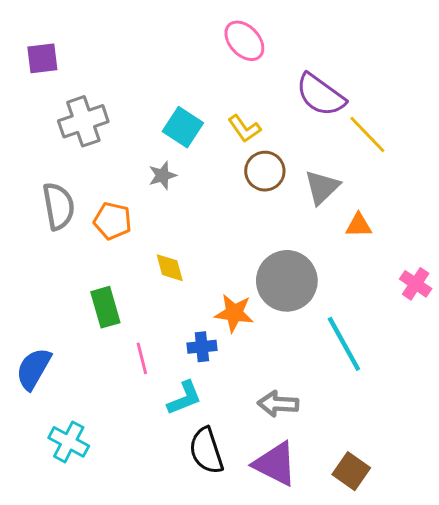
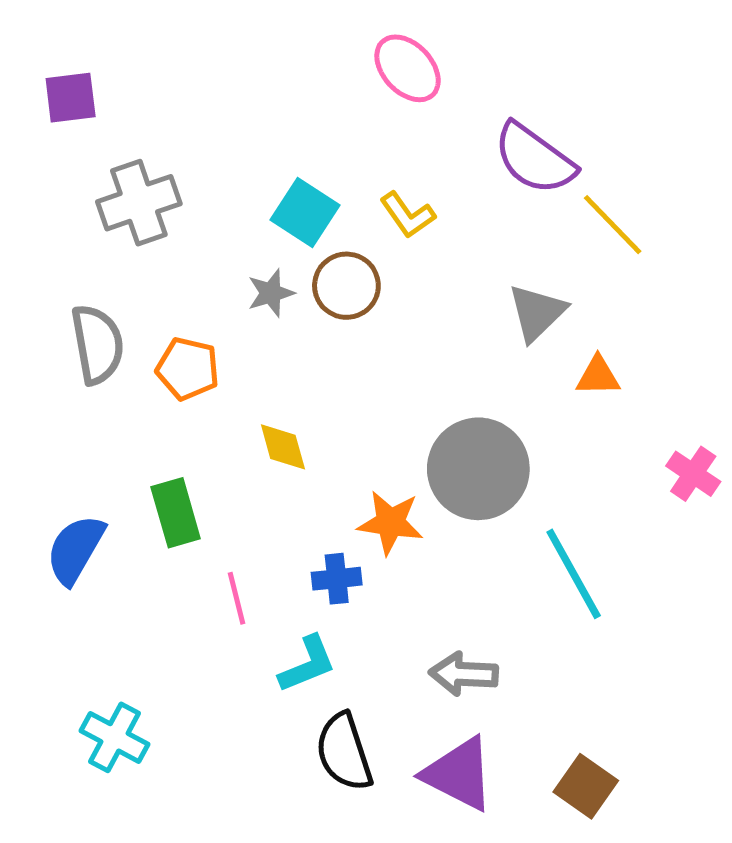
brown circle: (265, 171) -> (346, 286), moved
blue semicircle: (34, 369) -> (75, 549), moved

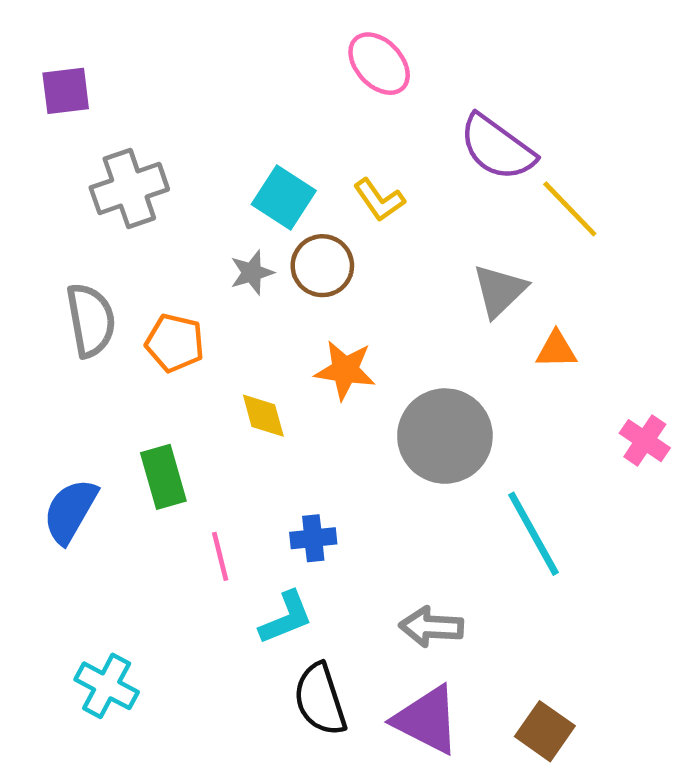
orange star: (390, 523) -> (345, 370), moved

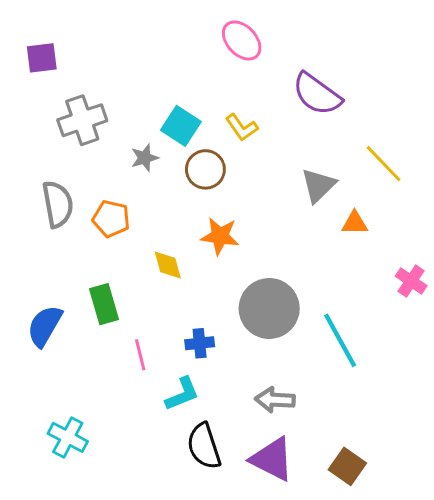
yellow line: (570, 209) -> (384, 164), moved
gray star: (252, 273) -> (145, 158), moved
gray circle: (445, 436) -> (269, 308), moved

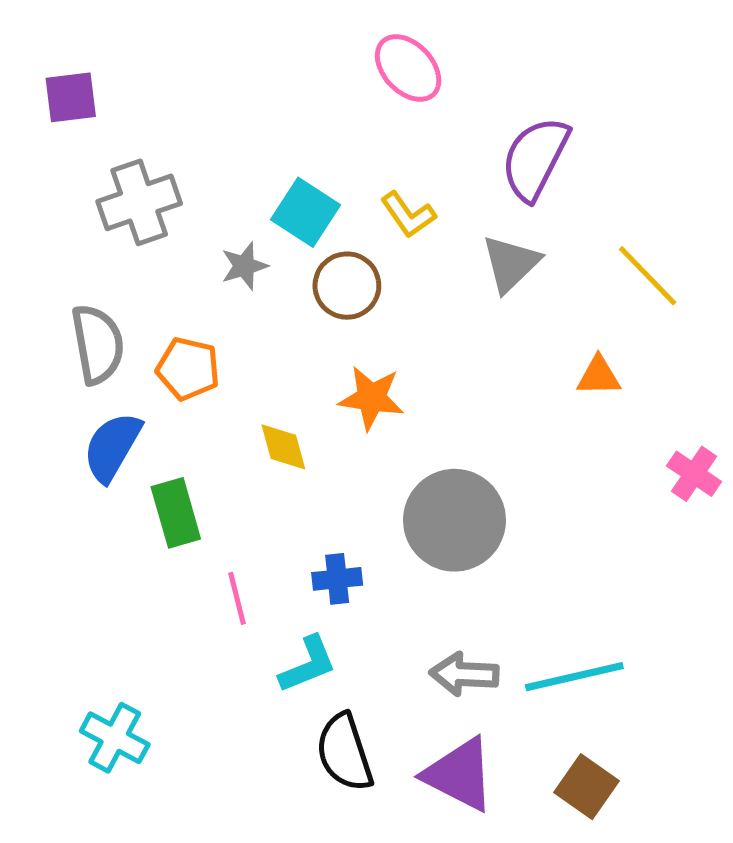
purple semicircle: (317, 94) -> (535, 158), turned 81
gray triangle: (318, 185) -> (511, 264), moved
blue semicircle: (45, 326) -> (112, 447), moved
cyan line: (340, 340) -> (574, 677), moved, turned -74

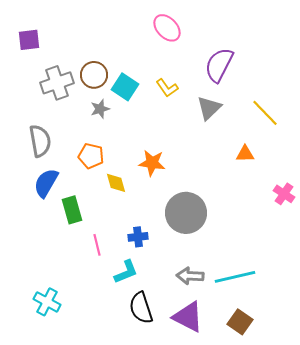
brown circle: (347, 286) -> (94, 75), moved
orange pentagon: (188, 369) -> (91, 156), moved

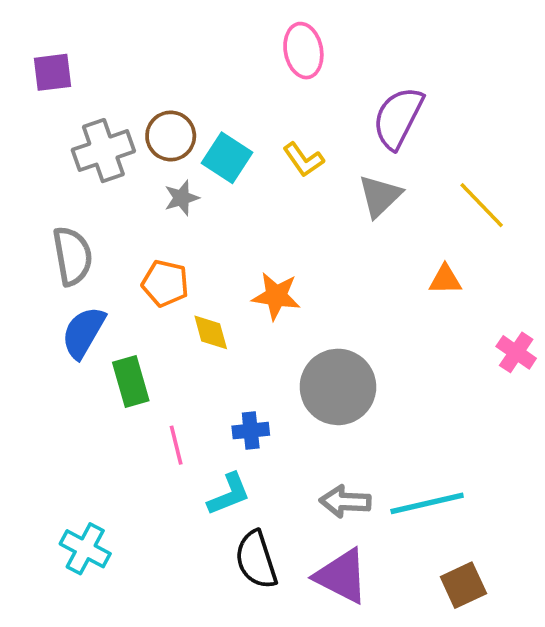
pink ellipse: (167, 28) -> (303, 51), turned 32
brown square: (240, 322) -> (463, 585), moved, turned 30

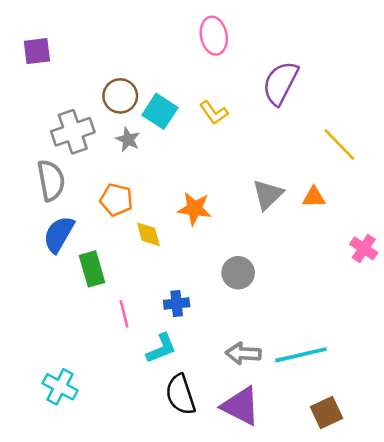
gray cross: (103, 151) -> (73, 132), moved
gray triangle: (380, 196) -> (268, 195), moved
gray star: (182, 198) -> (128, 139), turned -30
gray circle: (338, 387) -> (238, 273), size x0.6

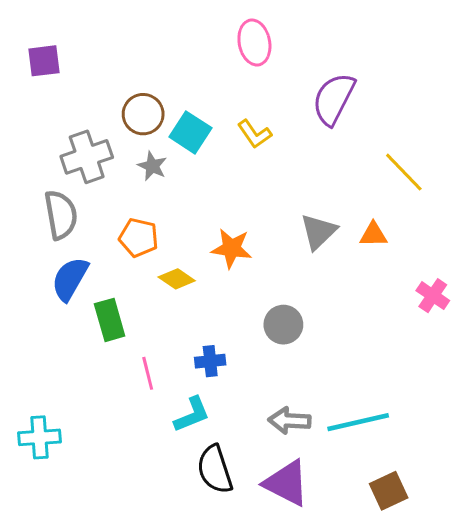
yellow diamond: (148, 234) -> (177, 279), turned -40
cyan cross: (60, 387) -> (39, 437), moved, turned -32

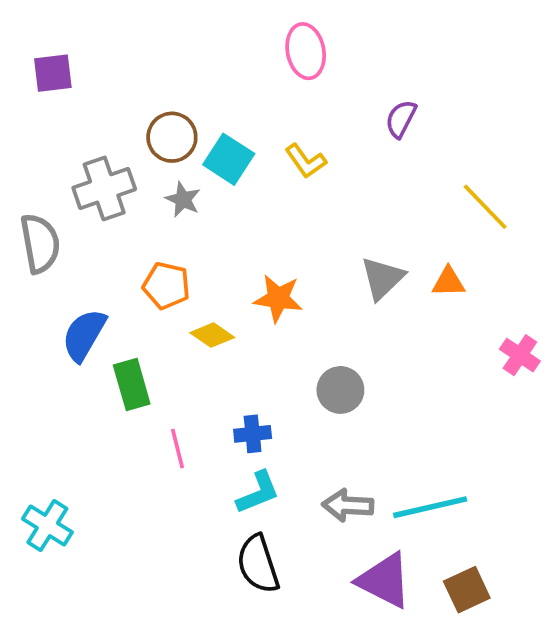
purple semicircle: (334, 99) -> (401, 119), size x0.6
gray semicircle: (61, 215) -> (40, 243), moved
cyan L-shape: (192, 415) -> (258, 493), moved
cyan cross: (39, 437) -> (47, 525), turned 36
purple triangle: (286, 483) -> (384, 580), moved

